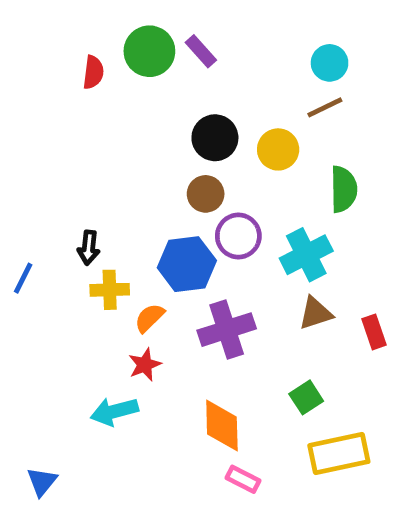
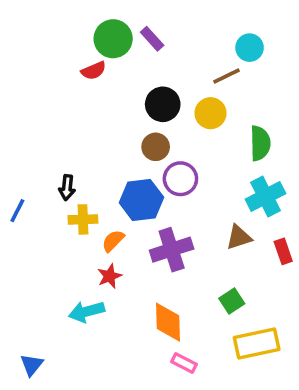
red semicircle: (93, 72) -> (94, 71), moved, turned 60
brown line: (325, 107) -> (226, 76), moved
cyan cross: (306, 255) -> (265, 196), moved

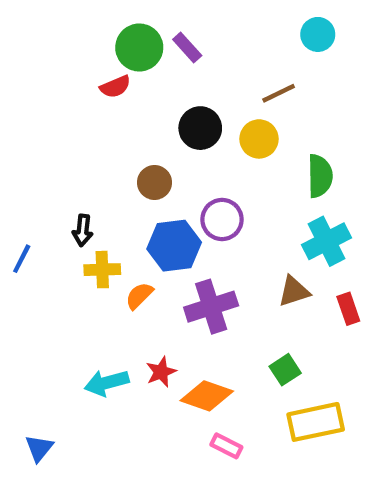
cyan circle: (250, 48) -> (318, 34), moved
brown circle: (156, 147) -> (155, 182), moved
red star: (110, 276) -> (161, 372), moved
orange diamond: (168, 322) -> (207, 396), turned -69

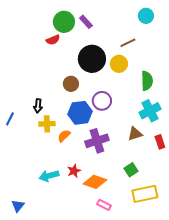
black circle: (200, 128) -> (92, 59), size x1.4

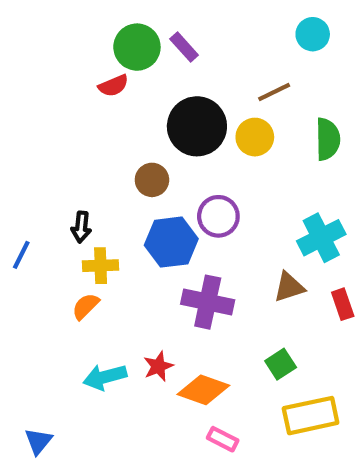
green semicircle: (147, 81) -> (328, 139), moved
orange semicircle: (64, 136) -> (86, 306), moved
purple cross: (97, 141) -> (208, 302), turned 30

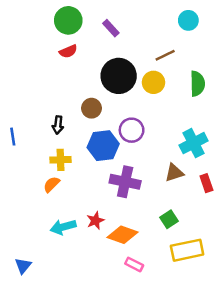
green circle: (137, 47) -> (68, 20), moved
black arrow: (81, 227) -> (58, 125), moved
blue line: (21, 255) -> (13, 137), moved, turned -36

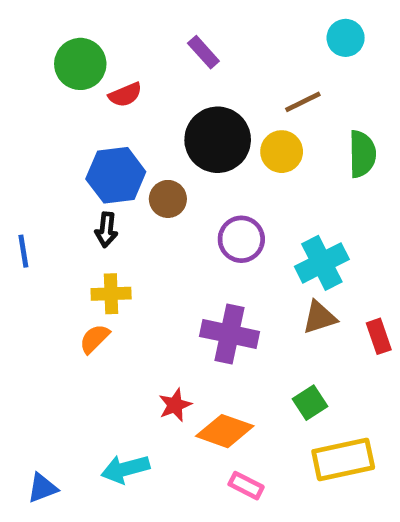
green circle: (68, 20) -> (80, 64), moved
cyan cross: (194, 143) -> (322, 263), moved
blue hexagon: (103, 146) -> (116, 175), moved
cyan arrow: (63, 227) -> (125, 469), moved
blue triangle: (23, 266) -> (42, 488), turned 30

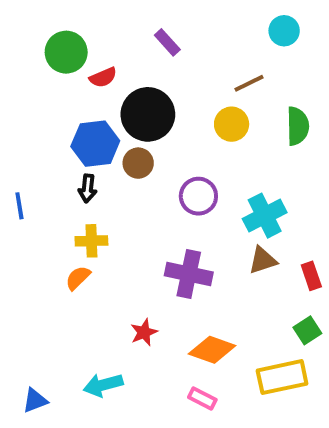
black circle: (218, 140) -> (148, 114), moved
green square: (310, 403) -> (307, 330), moved
orange diamond: (225, 431) -> (212, 350), moved

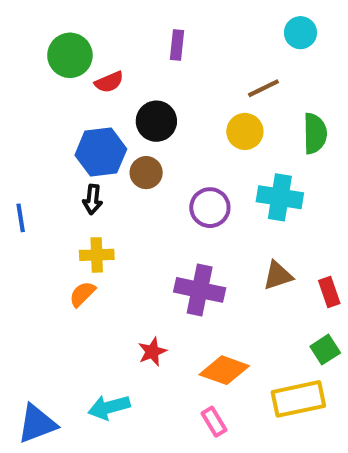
purple rectangle: (167, 42) -> (177, 45), turned 48
black circle: (148, 114) -> (156, 121), size x0.7
cyan cross: (265, 216) -> (280, 197), moved, turned 36
pink rectangle: (202, 398) -> (214, 422), turned 32
blue triangle: (35, 400) -> (37, 424), size x1.5

